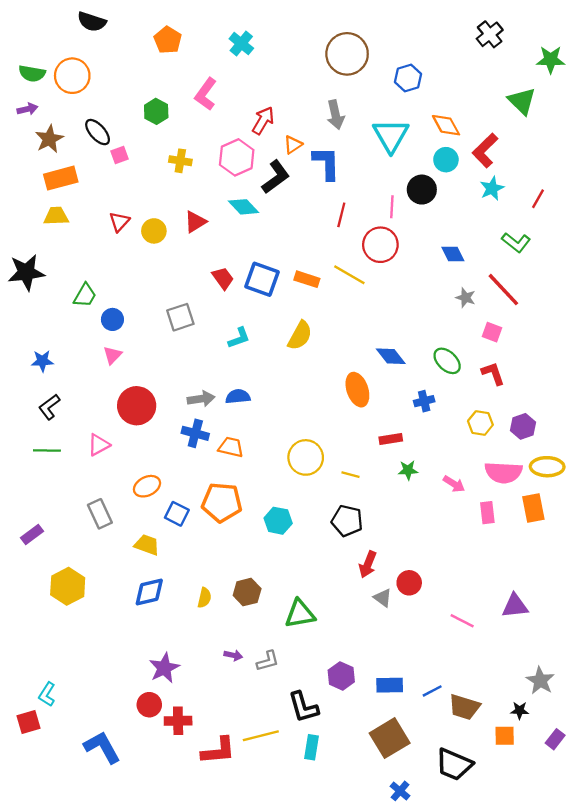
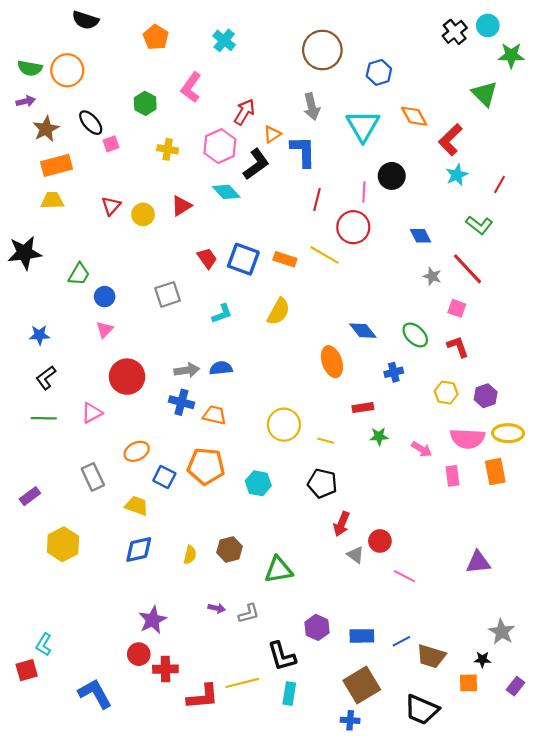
cyan circle: (446, 160) -> (488, 25), moved
pink line: (462, 621) -> (405, 576), moved
blue cross: (400, 791) -> (350, 720), moved, turned -36

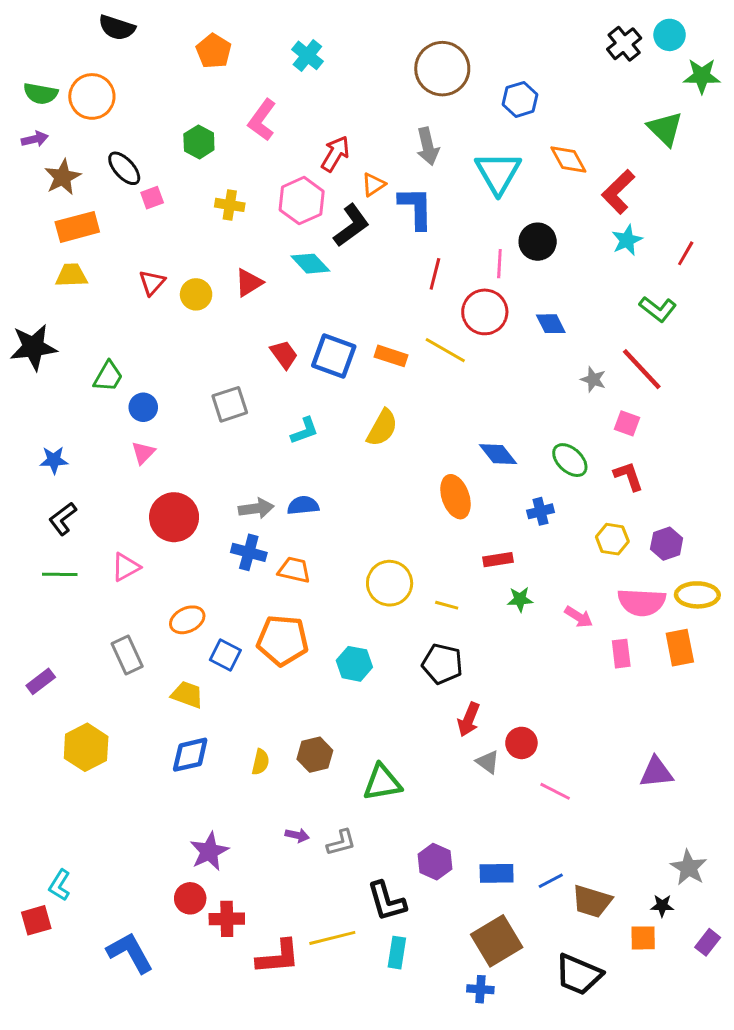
blue diamond: (421, 236) -> (551, 324), moved

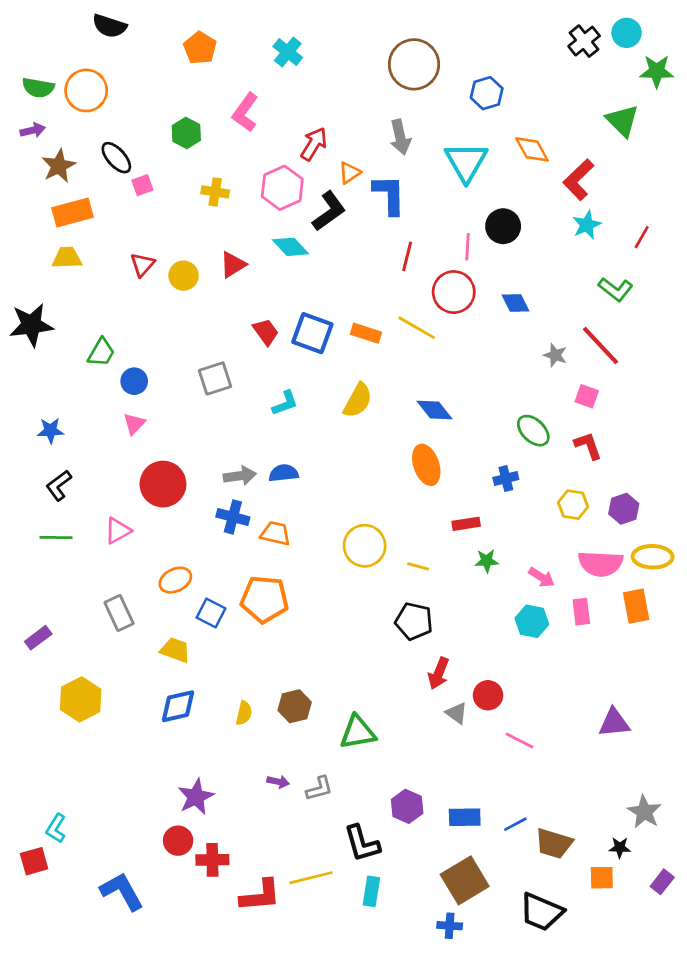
blue diamond: (498, 454) -> (435, 410), moved
cyan hexagon: (354, 664) -> (532, 621), moved

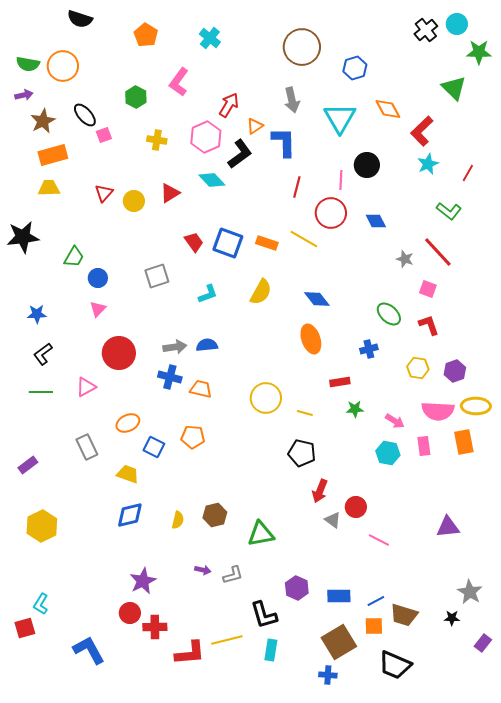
orange pentagon: (264, 599) -> (193, 437), size x0.7
yellow hexagon: (81, 699) -> (42, 526), moved
orange square: (602, 878) -> (374, 626), moved

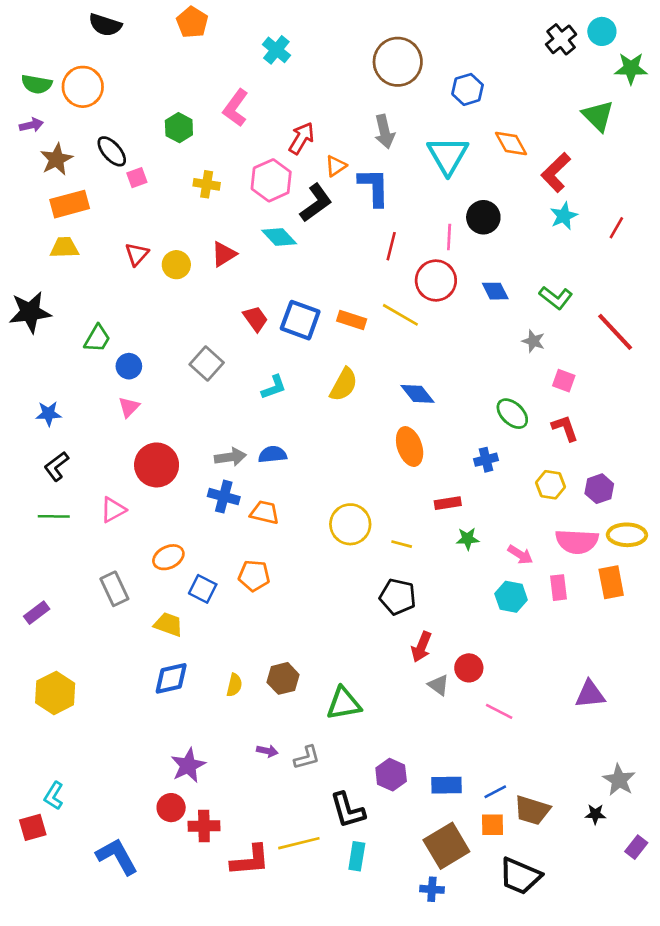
orange pentagon: (146, 35) -> (192, 22), moved
green L-shape: (449, 211) -> (556, 298), moved
red line: (438, 252) -> (615, 332), moved
gray square: (157, 276) -> (207, 364), turned -30

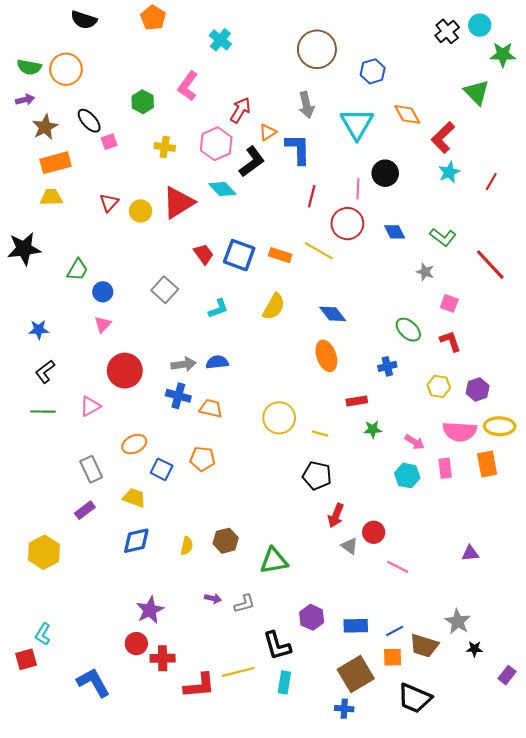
red triangle: (224, 254) -> (178, 203), size x1.6
purple rectangle: (37, 613) -> (85, 510), moved
purple triangle: (590, 694) -> (470, 553), size x0.7
gray star: (619, 780) -> (458, 622), moved

